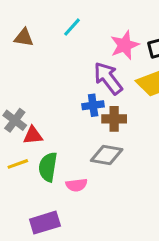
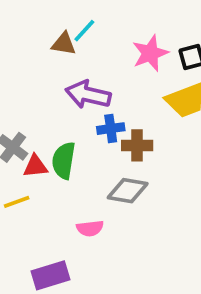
brown triangle: (24, 38) -> (64, 44), moved
purple arrow: (108, 78) -> (88, 95), moved, turned -40
green semicircle: (48, 167) -> (64, 161), moved

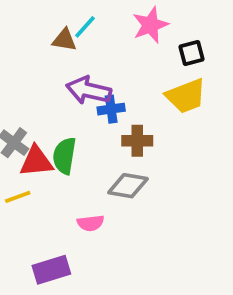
pink star: (150, 53) -> (150, 25), moved
blue cross: (111, 129) -> (111, 109), moved
red triangle: (35, 166) -> (36, 161), size x1.4

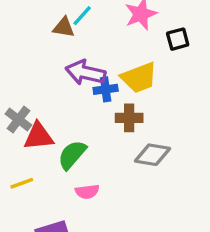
yellow trapezoid: (186, 96) -> (139, 78), moved
green semicircle: (64, 156) -> (72, 155), moved, turned 32
gray diamond: (128, 186) -> (153, 155), moved
yellow line: (18, 197) -> (22, 183), moved

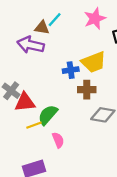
purple arrow: (85, 73) -> (31, 45), moved
yellow line: (22, 183) -> (34, 125), moved
pink semicircle: (87, 192) -> (58, 140), turned -105

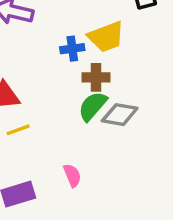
green semicircle: (48, 115) -> (93, 106), moved
pink semicircle: (58, 140) -> (72, 175), moved

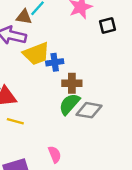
yellow trapezoid: (106, 37) -> (36, 54), moved
yellow line: (18, 130) -> (15, 121), turned 35

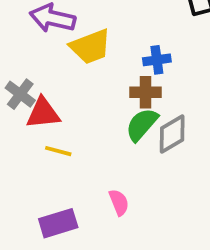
blue cross: (55, 62) -> (157, 60), moved
gray diamond: (89, 110) -> (172, 134), turned -40

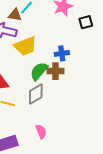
green semicircle: (142, 124) -> (39, 71), moved
gray diamond: (172, 134) -> (36, 94), moved

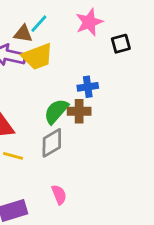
yellow trapezoid: (25, 46) -> (37, 57), moved

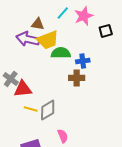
cyan line: (39, 24) -> (63, 13), moved
green semicircle: (56, 111) -> (61, 53), moved, turned 48
gray diamond: (52, 143) -> (48, 110), moved

